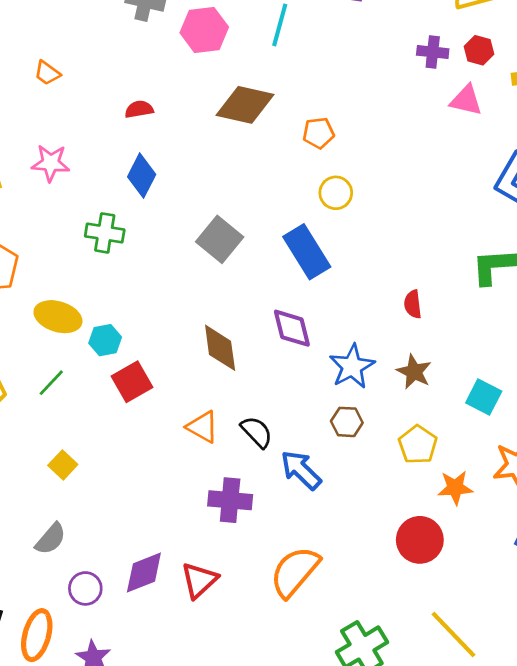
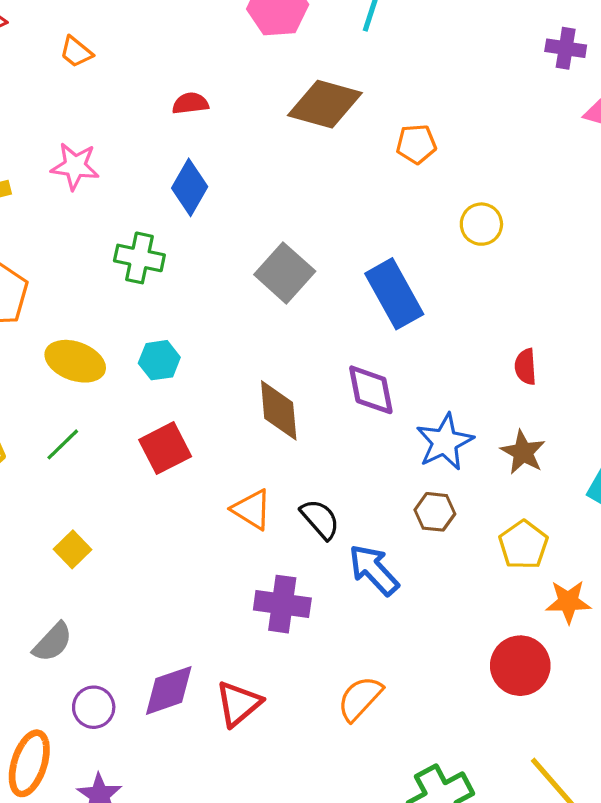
yellow circle: (336, 193) -> (481, 224), moved
cyan hexagon: (105, 340) -> (159, 360), moved
orange semicircle: (295, 572) -> (360, 698), size x0.7

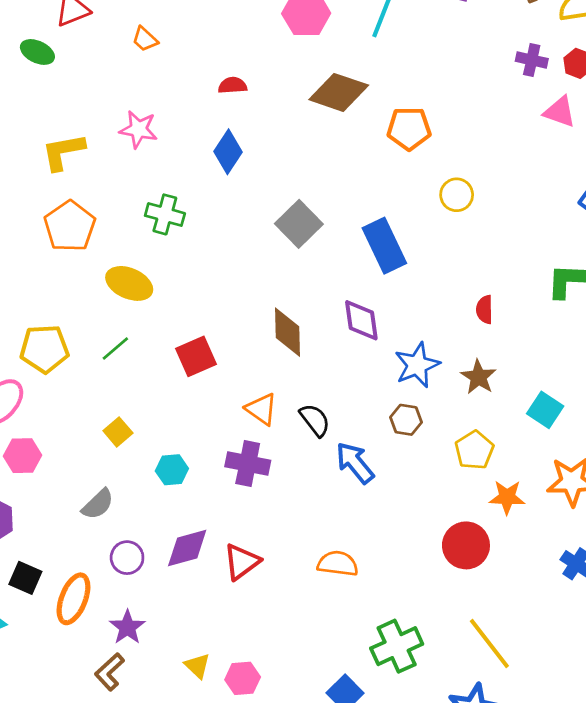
orange pentagon: (416, 144) -> (409, 128), size x1.4
green cross: (139, 258) -> (165, 214), moved
cyan hexagon: (159, 360) -> (172, 470), moved
purple cross: (282, 604) -> (248, 463), moved
orange semicircle: (360, 698) -> (338, 564), turned 51

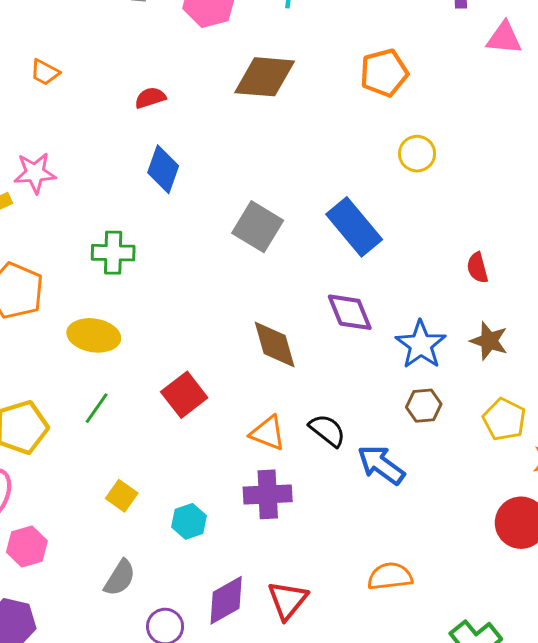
orange pentagon: (409, 128) -> (384, 73), moved
pink star: (138, 129) -> (35, 173), moved

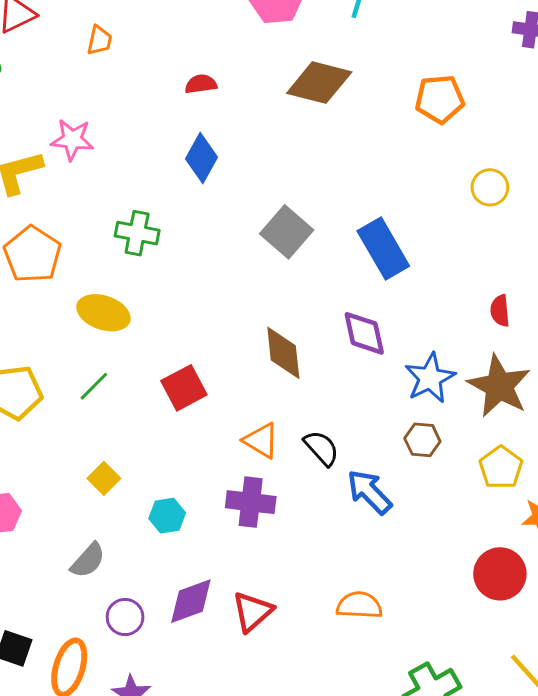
orange trapezoid: (45, 72) -> (100, 40), turned -116
yellow circle: (417, 154) -> (490, 187), moved
brown star: (489, 341) -> (499, 386), size x1.6

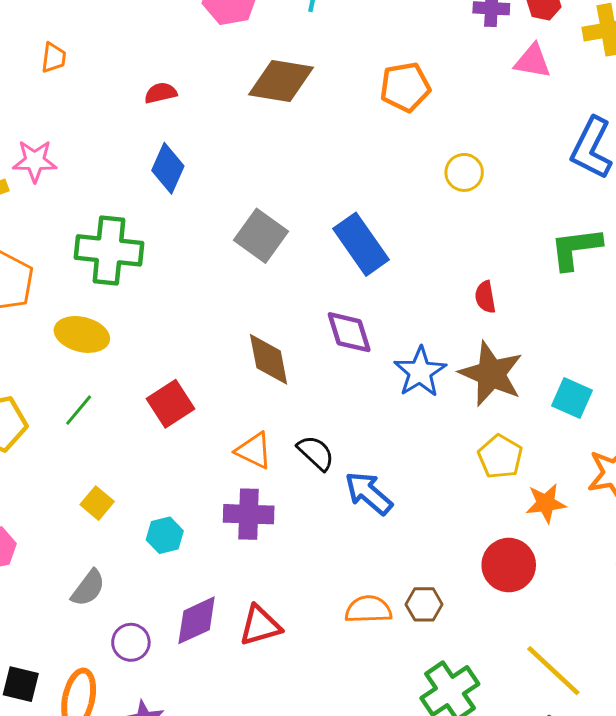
green cross: (137, 233) -> (109, 250), size x1.5
brown hexagon: (422, 440) -> (424, 604), moved
red triangle: (252, 612) -> (260, 625), turned 30

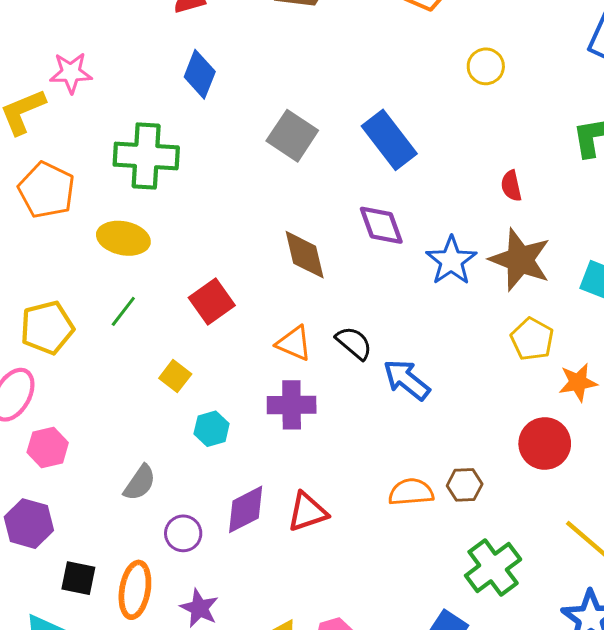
yellow square: (97, 503) -> (175, 376), moved

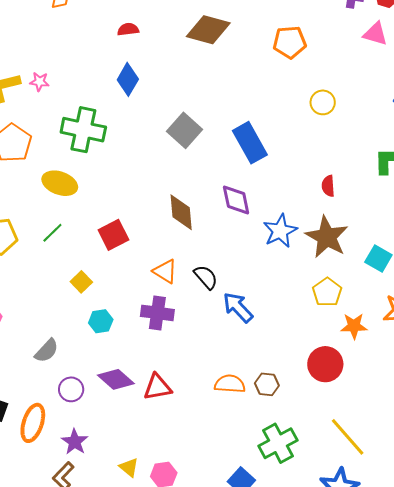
pink star: (71, 73) -> (39, 82), moved, size x0.7
purple diamond: (246, 509) -> (116, 379), turned 60

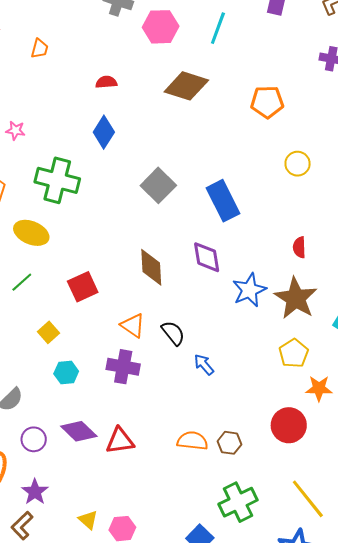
blue arrow: (238, 307) -> (204, 365), size x0.7

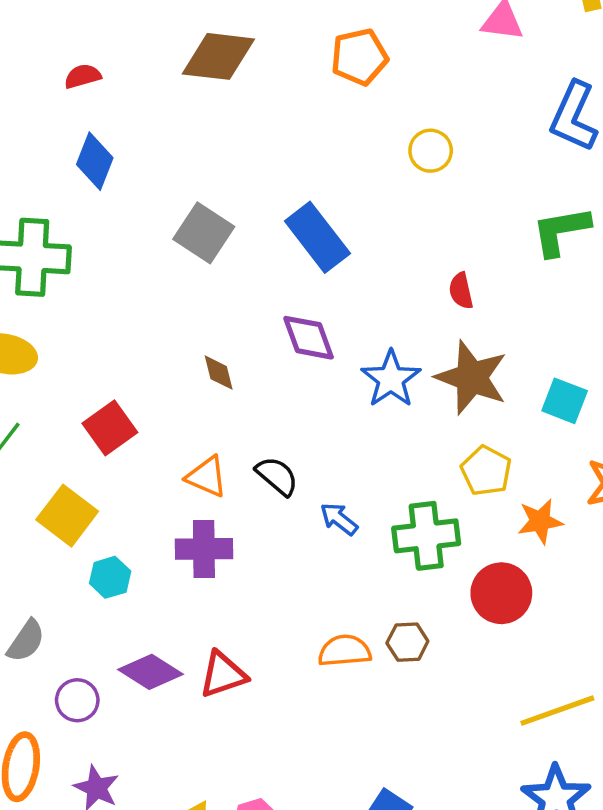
brown diamond: (151, 267) -> (219, 373), size x0.6
yellow square: (48, 332) -> (67, 516), size x1.6
yellow line: (308, 499) -> (557, 711), turned -60
green cross: (238, 502) -> (426, 536), moved, turned 30

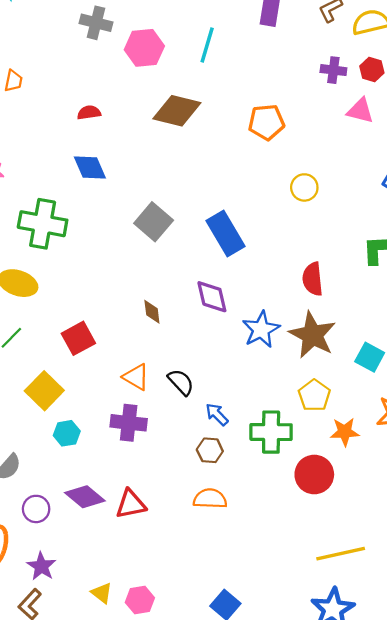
blue diamond: (95, 161) -> (90, 167), turned -52
red semicircle: (461, 291) -> (313, 279), size x1.4
brown hexagon: (407, 642) -> (210, 450), moved

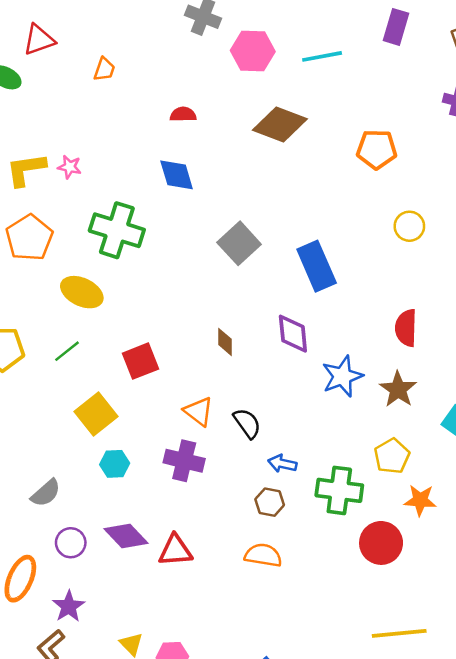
cyan line: (207, 45) -> (322, 56), turned 56
brown star: (312, 335) -> (398, 389), size x0.7
blue arrow: (217, 414) -> (282, 464), turned -40

